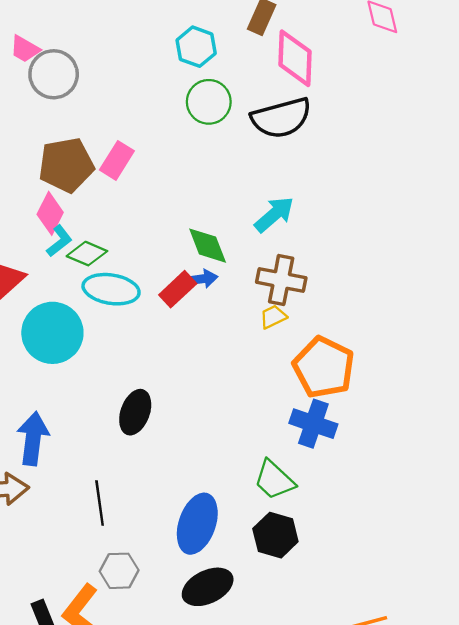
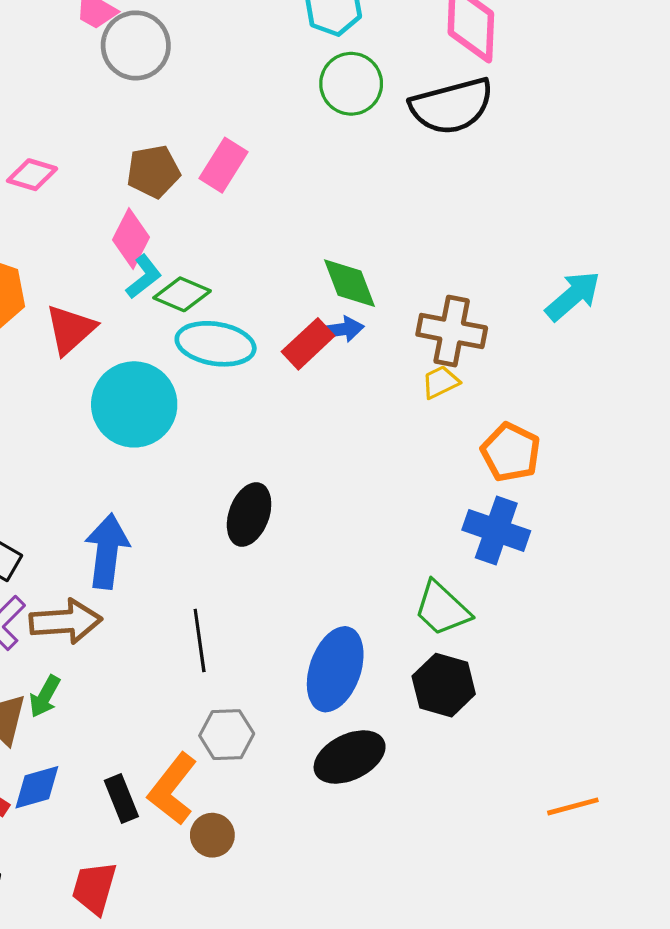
brown pentagon: (66, 165) -> (153, 171), size x0.7
cyan arrow: (274, 214) -> (573, 296), moved
orange pentagon: (324, 367) -> (511, 452), size x0.7

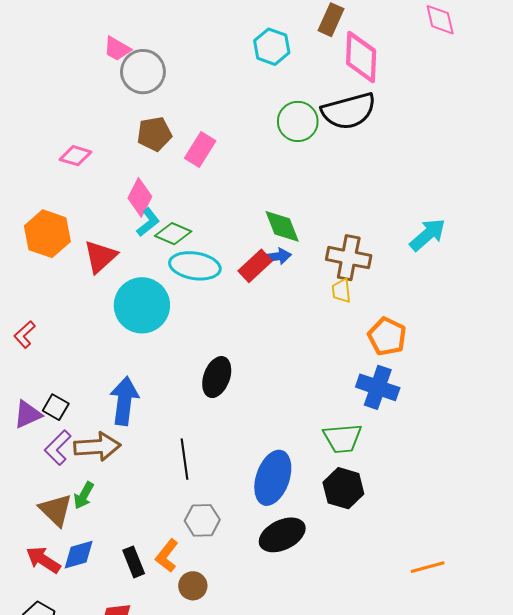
green circle: (351, 84) -> (298, 121), moved
brown pentagon: (153, 171) -> (154, 134), moved
yellow trapezoid: (440, 382) -> (341, 291), turned -70
green trapezoid: (442, 609) -> (342, 438), turned -48
orange L-shape: (172, 789) -> (167, 556), size x0.7

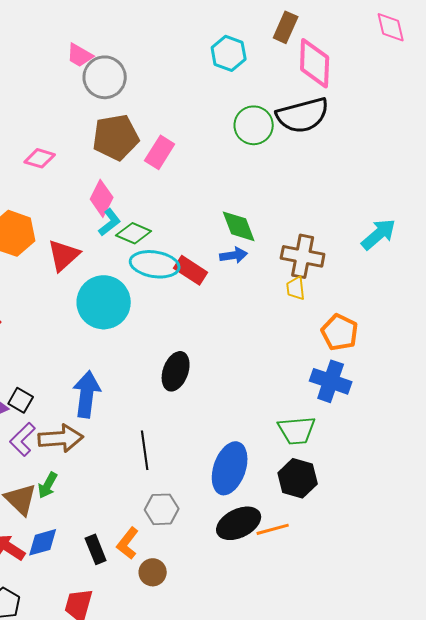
brown pentagon: (154, 134) -> (116, 137), size x1.4
red rectangle: (255, 266) -> (191, 270), moved, turned 76
orange line: (428, 567) -> (273, 529), moved

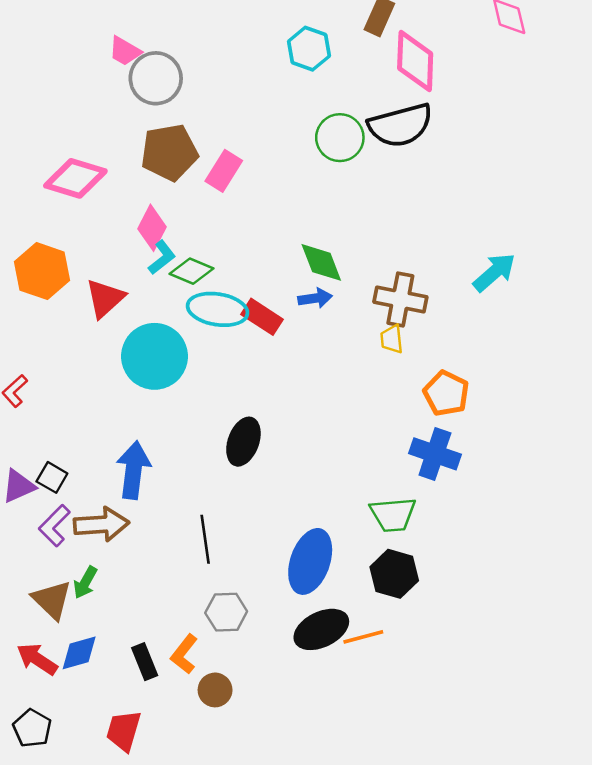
pink diamond: (40, 158) -> (75, 178), size x1.6

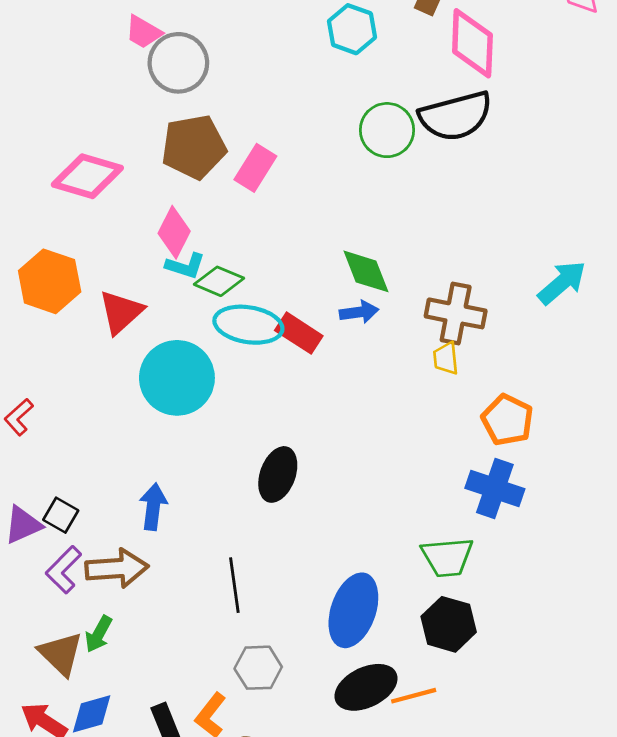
cyan L-shape: (162, 257) -> (185, 266), turned 56
blue arrow: (133, 470) -> (153, 507), size x0.7

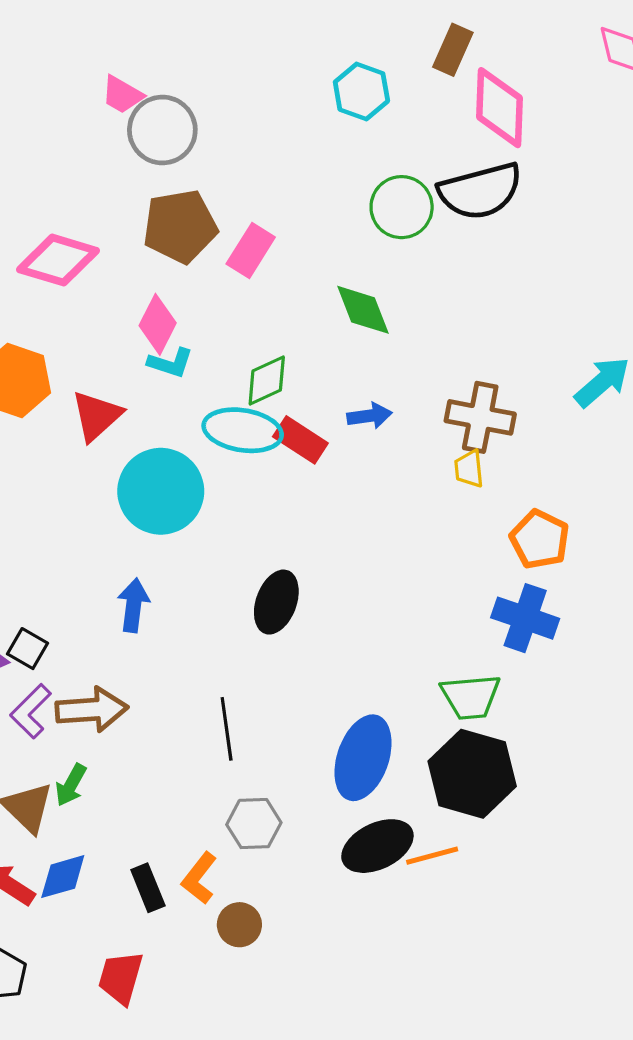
green diamond: (366, 271) -> (363, 310), moved
green diamond: (219, 281) -> (267, 380), moved, turned -48
blue arrow: (153, 507) -> (133, 605), moved
black hexagon: (449, 624) -> (472, 774), size x1.4

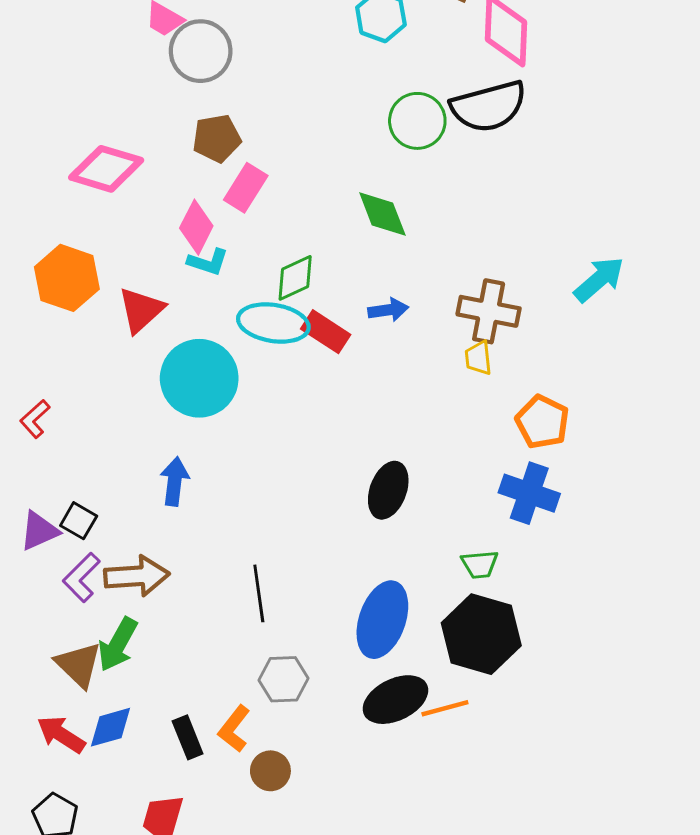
brown pentagon: (180, 226) -> (217, 138), size x0.7
pink rectangle: (251, 250) -> (246, 188), moved
black ellipse: (276, 602) -> (388, 490), moved
green trapezoid: (471, 697) -> (480, 564), size x0.7
green arrow: (71, 785) -> (118, 644), size x1.4

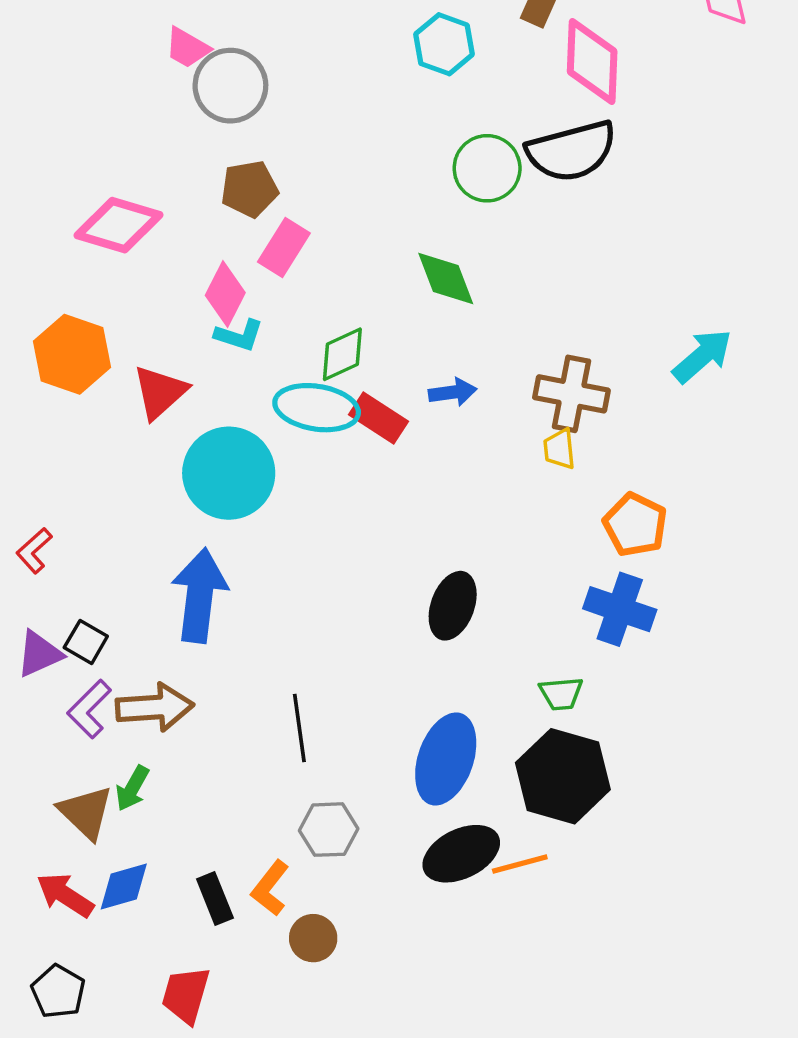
red L-shape: (35, 419) -> (34, 551), moved
blue arrow: (174, 481) -> (199, 595), size x1.6
green arrow: (118, 644) -> (132, 788), size x0.7

